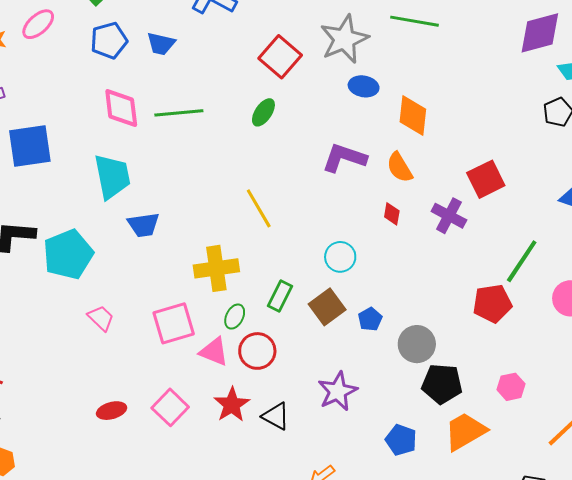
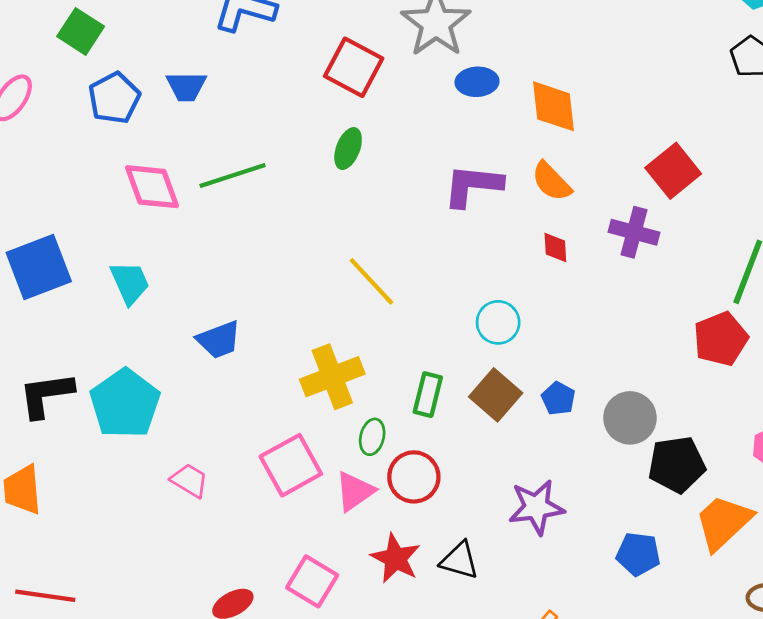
cyan trapezoid: (112, 176) -> (130, 283), moved, size x0.7
pink triangle: (214, 352) -> (355, 491), turned -44
purple star: (338, 391) -> (536, 507), turned 30

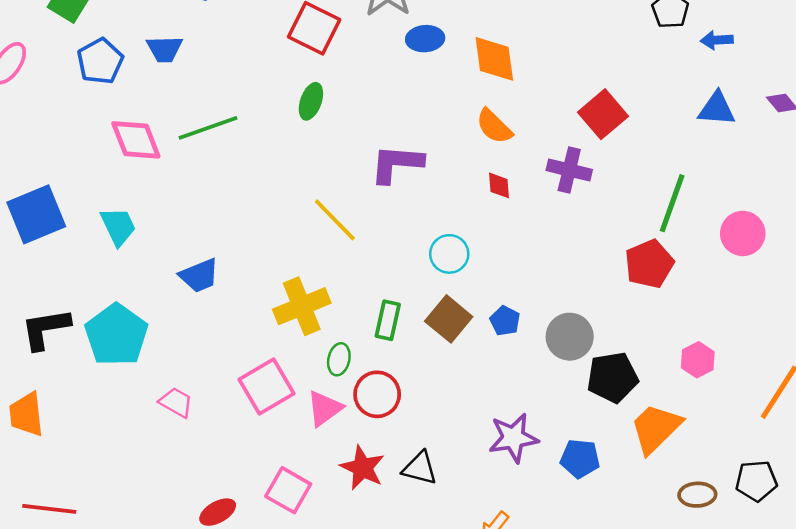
purple L-shape: (473, 186) -> (397, 164), moved
purple star: (536, 507) -> (513, 438), moved

